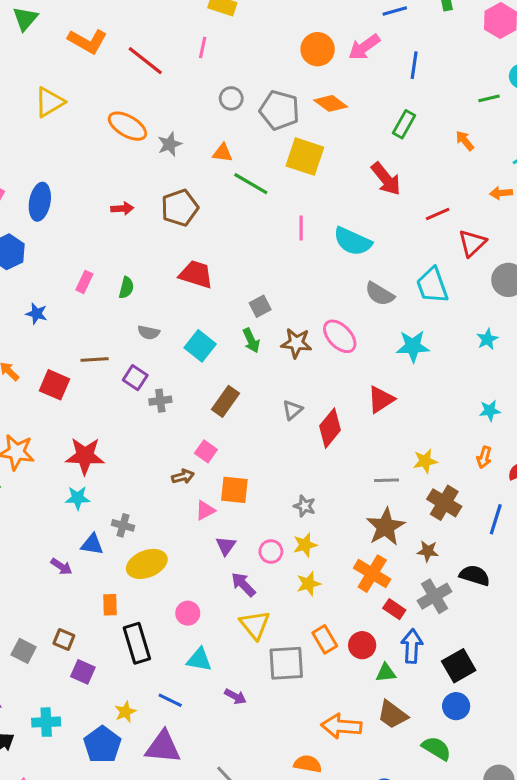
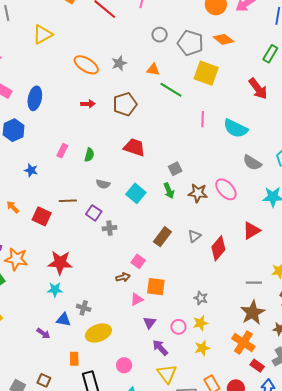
orange ellipse: (127, 126) -> (86, 65), moved
brown rectangle: (226, 401) -> (162, 237), moved

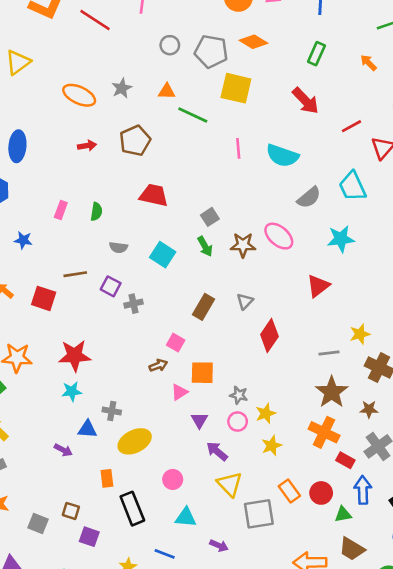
gray semicircle: (252, 163) -> (309, 198), turned -66
red diamond: (218, 248) -> (269, 336), moved
gray star: (201, 298) -> (239, 395), moved

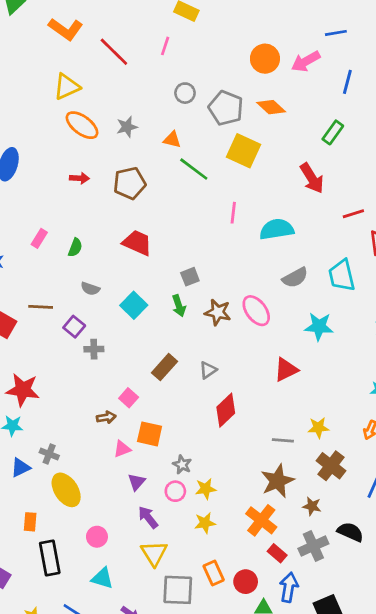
yellow triangle: (18, 62) -> (67, 87), moved
cyan semicircle: (282, 156) -> (277, 229), turned 140
blue triangle: (87, 429) -> (20, 468), turned -42
yellow ellipse: (135, 441) -> (66, 490), turned 72

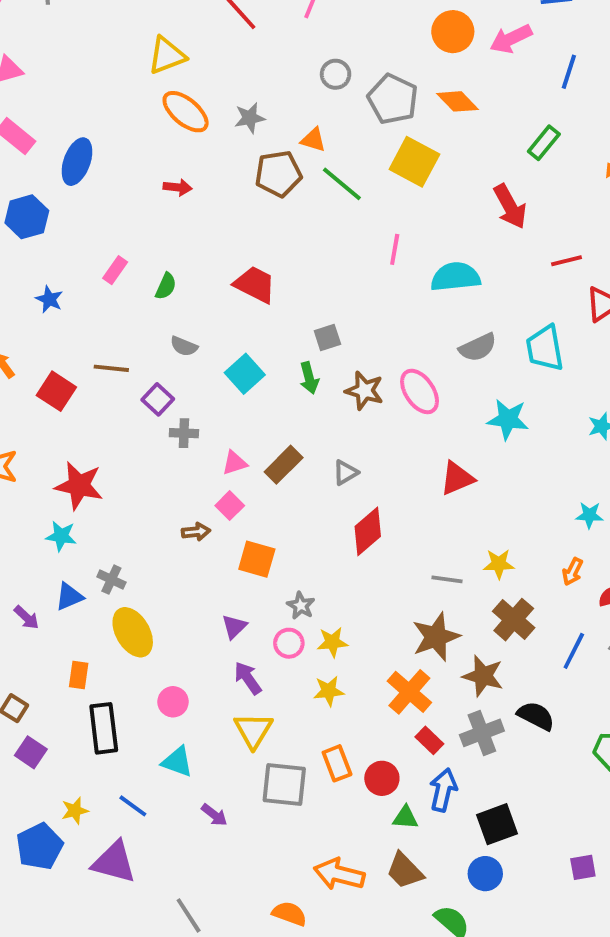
brown pentagon: (130, 183) -> (278, 174), moved
pink triangle: (122, 449) -> (235, 463), moved
brown star: (312, 506) -> (483, 676), size x1.5

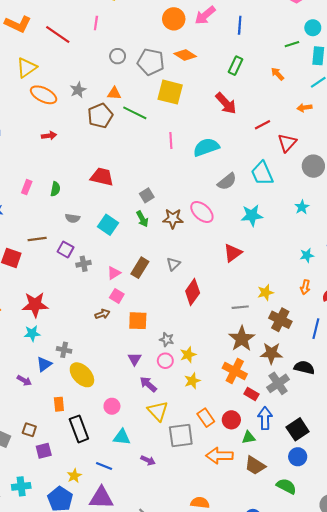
purple square: (31, 752) -> (44, 451), turned -35
orange arrow: (339, 874) -> (219, 456), moved

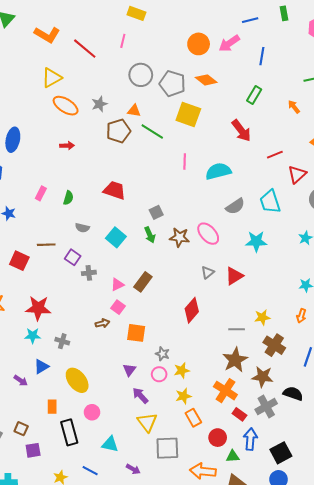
gray circle: (118, 56) -> (141, 75), size x1.5
gray triangle: (173, 264) -> (208, 273), moved
gray cross: (64, 350) -> (62, 341), moved
pink circle: (112, 406) -> (92, 412), moved
orange rectangle: (206, 418) -> (193, 418), moved

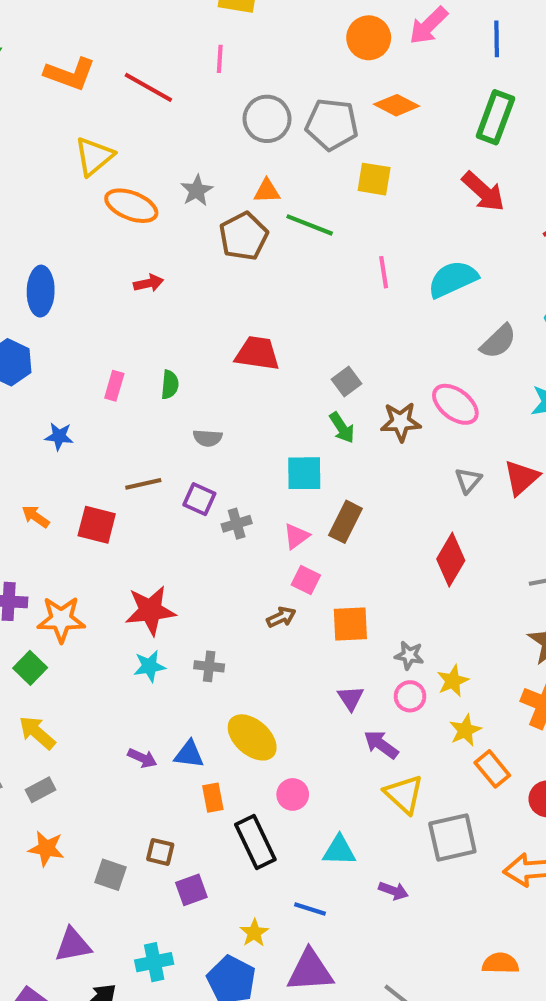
green rectangle: (254, 95) -> (495, 117), size x1.4
yellow square: (188, 115) -> (374, 179), size x0.7
cyan square: (116, 237) -> (304, 473), moved, turned -30
blue triangle: (41, 366) -> (189, 754), moved, turned 49

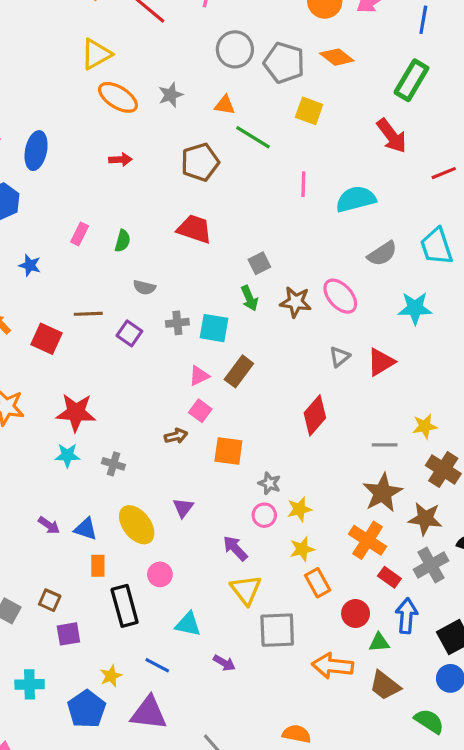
brown pentagon: (244, 236) -> (200, 162), moved
gray cross: (237, 524) -> (177, 323), moved
purple triangle: (351, 698) -> (183, 508), moved

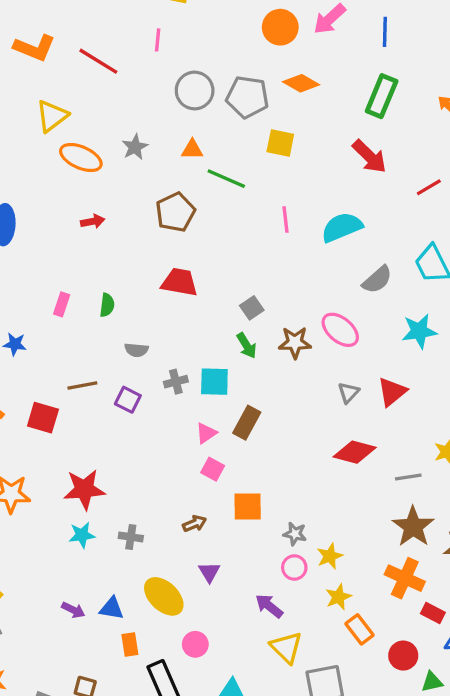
red diamond: (315, 415) -> (355, 452), moved, turned 72
brown arrow: (176, 436) -> (195, 524), moved

